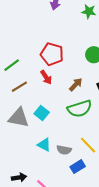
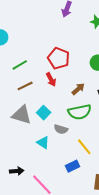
gray semicircle: (64, 150) -> (61, 129), moved

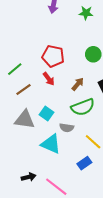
cyan triangle: (43, 143) -> (51, 144), size x1.5

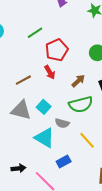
red pentagon: (53, 56) -> (57, 50), turned 30
green line: (15, 69) -> (35, 33), moved
blue rectangle: (84, 163) -> (64, 161), moved

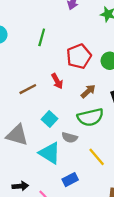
green line: (35, 33) -> (42, 37), turned -42
red pentagon: (57, 50) -> (79, 56), moved
gray triangle: (21, 110) -> (17, 135), moved

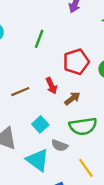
brown arrow: (88, 91) -> (72, 98), moved

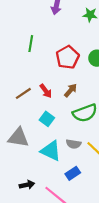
red arrow: (51, 86) -> (46, 91), moved
gray semicircle: (60, 145) -> (74, 144), moved

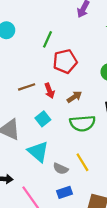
red pentagon: (68, 57) -> (65, 61), moved
gray semicircle: (74, 144) -> (61, 169), moved
blue rectangle: (73, 173) -> (65, 192), moved

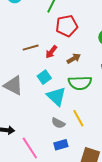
red arrow: (49, 91) -> (51, 52), turned 56
cyan triangle: (38, 152) -> (56, 96), moved

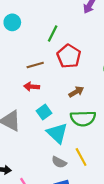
red pentagon: (67, 26) -> (69, 56), turned -30
brown line: (31, 48) -> (35, 65), moved
red arrow: (51, 52) -> (32, 87), moved, turned 56

